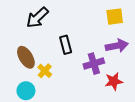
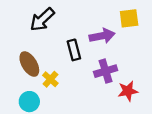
purple arrow: (117, 46) -> (102, 36), moved

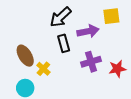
black arrow: (42, 19) -> (61, 17), moved
red star: (128, 91) -> (117, 69), moved

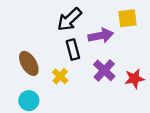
purple cross: (91, 62) -> (104, 70), turned -30
yellow cross: (43, 69) -> (60, 76), moved

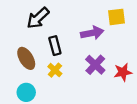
black arrow: (69, 19) -> (38, 18), moved
black rectangle: (73, 50) -> (55, 46), moved

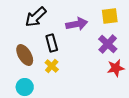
purple arrow: (92, 33) -> (77, 24), moved
purple cross: (95, 65) -> (108, 44), moved

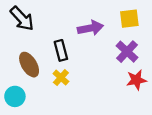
black arrow: (36, 17) -> (22, 19), moved, turned -90
cyan circle: (25, 87) -> (15, 96), moved

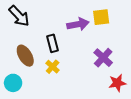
yellow square: (129, 19) -> (101, 17), moved
purple cross: (127, 52) -> (103, 58), moved
red star: (136, 80) -> (117, 83), moved

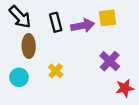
black rectangle: (53, 43) -> (56, 22), moved
brown ellipse: (25, 56) -> (29, 46), moved, turned 30
cyan circle: (13, 83) -> (19, 77), moved

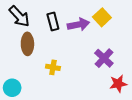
yellow square: (107, 18) -> (102, 17), turned -36
yellow cross: (56, 71) -> (53, 67), turned -32
cyan circle: (19, 77) -> (12, 88), moved

